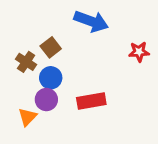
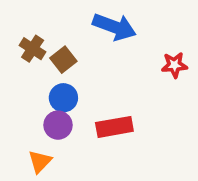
brown cross: (26, 62) -> (33, 49), moved
orange triangle: (28, 117) -> (40, 161), moved

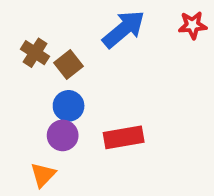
blue arrow: (114, 27) -> (124, 29), turned -60
red star: (174, 65) -> (193, 25), moved

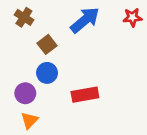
brown cross: (35, 53) -> (24, 17), moved
purple circle: (63, 135) -> (25, 93), moved

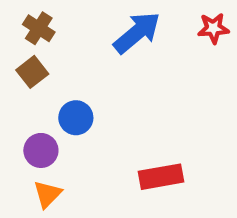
brown square: (47, 44) -> (32, 72), moved
red rectangle: (85, 95) -> (161, 177), moved

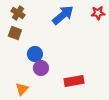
brown square: (32, 72) -> (15, 33), turned -32
purple circle: (41, 150) -> (41, 68), moved

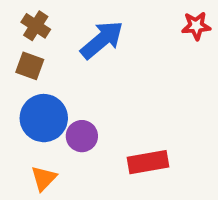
blue arrow: (63, 15) -> (102, 40), moved
blue circle: (35, 54) -> (44, 118), moved, size x1.5

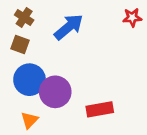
purple circle: (82, 136) -> (55, 92), size x1.5

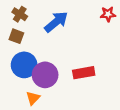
red rectangle: (100, 109) -> (84, 73), moved
orange triangle: (30, 120) -> (33, 98), moved

